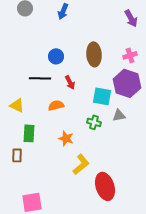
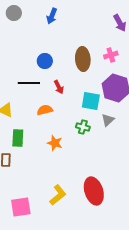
pink cross: (130, 55) -> (111, 55), moved
gray triangle: (119, 115) -> (108, 120), turned -32
yellow L-shape: (81, 164) -> (58, 195), moved

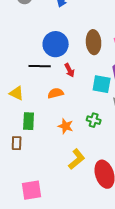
blue circle: (45, 61) -> (56, 44), size x1.6
green cross: (83, 127) -> (94, 120), moved
yellow L-shape: (58, 195) -> (77, 159), moved

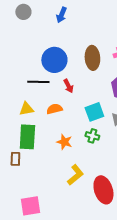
cyan square: (102, 84) -> (94, 112), moved, turned -30
yellow triangle: (17, 93) -> (26, 109), moved, turned -35
green rectangle: (29, 121) -> (27, 137), size x1.4

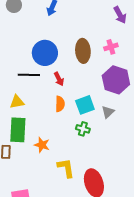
orange semicircle: (54, 109) -> (60, 104), moved, turned 105
orange star: (64, 142) -> (42, 145), moved
yellow L-shape: (75, 175) -> (66, 168), turned -60

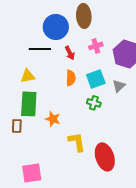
pink cross: (111, 47) -> (96, 46), moved
brown ellipse: (83, 51) -> (84, 16), moved

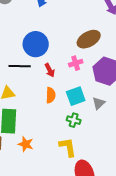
brown ellipse: (84, 16) -> (89, 39), moved, turned 65
orange star: (53, 119) -> (26, 144), moved
yellow L-shape: (77, 142) -> (68, 147), moved

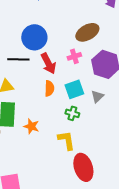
red arrow: (50, 70) -> (48, 63), size x1.5
orange star: (26, 144) -> (31, 126), moved

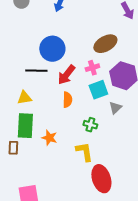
red arrow: (48, 63) -> (66, 75), turned 65
cyan square: (74, 89) -> (98, 90), moved

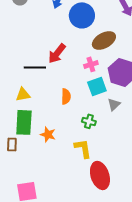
blue circle: (52, 49) -> (82, 15), moved
red arrow: (66, 75) -> (57, 53), moved

